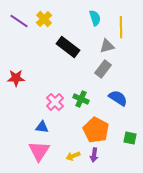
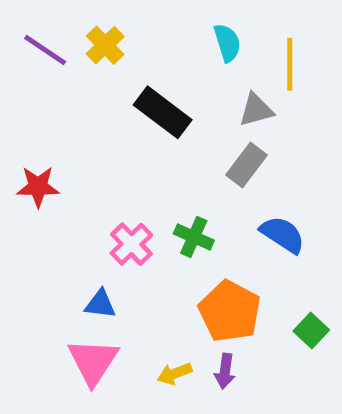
green square: (130, 138) -> (311, 330), turned 32

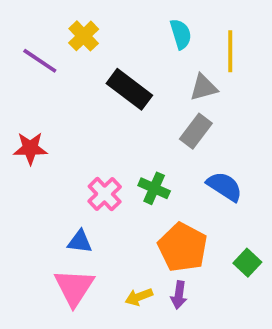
purple line: (45, 50) -> (40, 61), moved

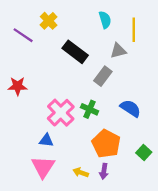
gray rectangle: (196, 131) -> (103, 76), moved
pink cross: (105, 194) -> (61, 113), size x1.4
yellow arrow: (139, 297) -> (81, 172), turned 40

